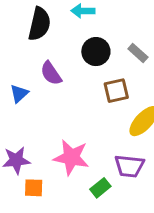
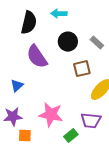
purple semicircle: (51, 73) -> (37, 57), size x1.4
blue triangle: (19, 94) -> (17, 86), moved

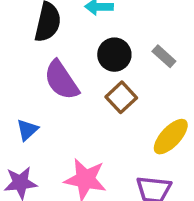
brown square: (82, 69) -> (121, 97), moved, turned -30

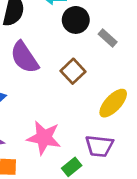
black circle: (114, 55) -> (76, 20), moved

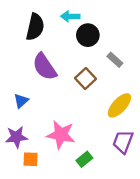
gray rectangle: (108, 38) -> (115, 60), moved
purple trapezoid: (99, 146) -> (123, 142), moved, turned 105

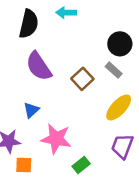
black circle: (88, 35) -> (120, 44), moved
gray rectangle: (115, 60) -> (114, 70), moved
blue triangle: (21, 101) -> (31, 110), moved

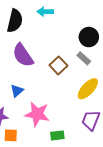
green rectangle: (81, 165) -> (57, 135), turned 32

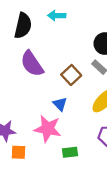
blue triangle: (17, 91) -> (60, 104), moved, turned -32

